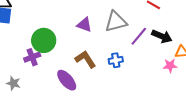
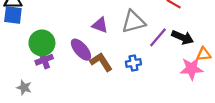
green circle: (44, 40) -> (42, 43), moved
pink star: (170, 66) -> (191, 69), size x1.5
purple ellipse: (67, 80) -> (81, 50), moved

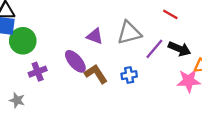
green circle: (42, 43) -> (23, 41), moved

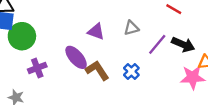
gray triangle: (129, 33) -> (131, 28), size x0.6
blue cross: (129, 75) -> (131, 71), turned -35

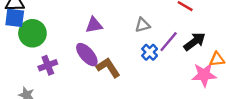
purple triangle: (96, 31) -> (94, 25), moved, turned -30
black arrow: (183, 44) -> (195, 42), turned -60
blue cross: (131, 71) -> (150, 52), moved

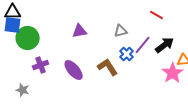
purple ellipse: (87, 55) -> (74, 70), moved
brown L-shape: (108, 68) -> (108, 67), moved
pink star: (204, 75) -> (173, 73), turned -30

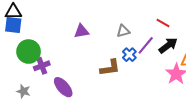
red line: (157, 15) -> (163, 23), moved
green circle: (28, 38) -> (29, 52), moved
brown L-shape: (108, 67) -> (110, 68), turned 115
purple ellipse: (74, 70) -> (63, 87), moved

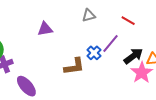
gray triangle: (123, 31) -> (89, 15), moved
black arrow: (168, 45) -> (133, 56), moved

